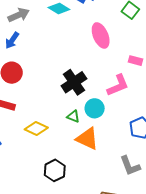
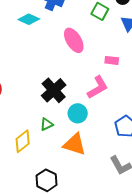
green triangle: (73, 116) -> (47, 124), moved, turned -40
yellow diamond: (36, 129) -> (23, 141), turned -55

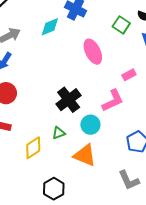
cyan diamond: (29, 19) -> (50, 27), turned -50
pink rectangle: (112, 60) -> (129, 75), turned -40

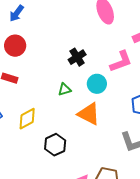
black cross: (69, 100) -> (77, 57), size x0.7
yellow diamond: (33, 148) -> (27, 119), moved

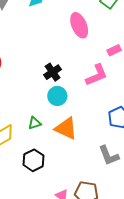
cyan circle: (97, 84) -> (57, 96), moved
green triangle: (65, 89) -> (34, 123), moved

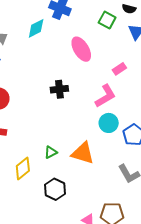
black cross: (53, 72) -> (59, 89), moved, turned 36
cyan circle: (57, 96) -> (109, 123), moved

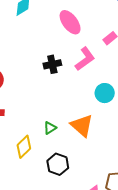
pink L-shape: (105, 96) -> (85, 59), moved
orange triangle: (83, 153) -> (82, 126), turned 30

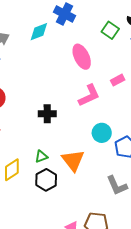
black cross: (52, 64) -> (47, 114), moved
black hexagon: (58, 164) -> (46, 180), moved

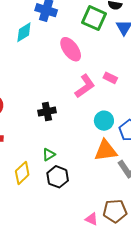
green square: (110, 30) -> (94, 18), size x1.4
pink rectangle: (118, 80) -> (110, 78), moved, turned 64
orange triangle: (73, 160) -> (106, 151), moved, turned -50

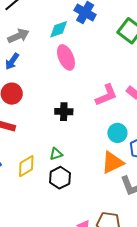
pink ellipse: (71, 49) -> (66, 57), moved
orange triangle: (106, 151) -> (112, 162), turned -30

